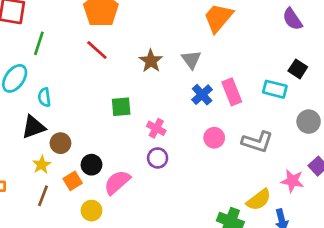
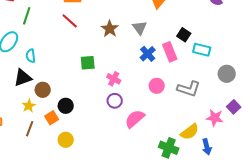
black square: (298, 69) -> (184, 35), moved
pink semicircle: (117, 182) -> (135, 119), moved

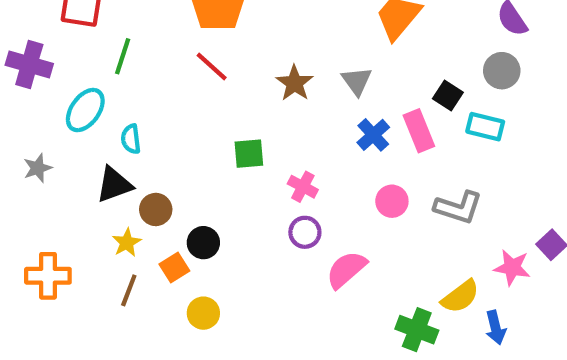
gray circle: (227, 74) -> (502, 71), moved

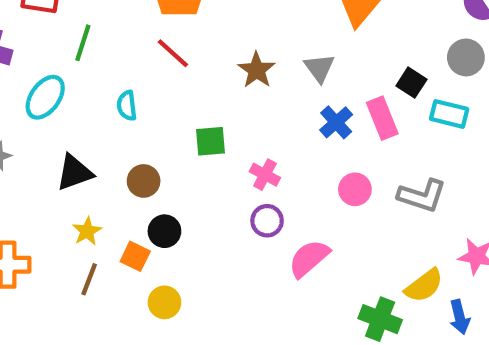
cyan semicircle: (131, 139) -> (127, 106), moved
brown circle: (156, 209) -> (144, 181), moved
orange square: (174, 268) -> (135, 256), turned -32

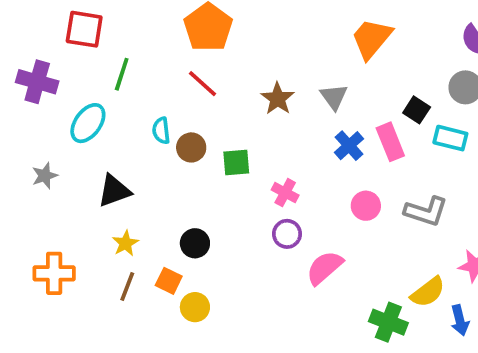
brown circle: (144, 181) -> (191, 147), moved
orange square: (135, 256) -> (169, 281), moved

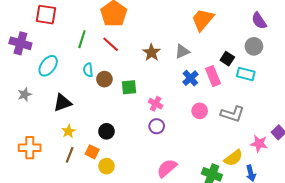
green line: (122, 74) -> (82, 39), moved
gray triangle: (334, 97) -> (182, 51), turned 42
pink semicircle: (325, 268) -> (167, 168), moved

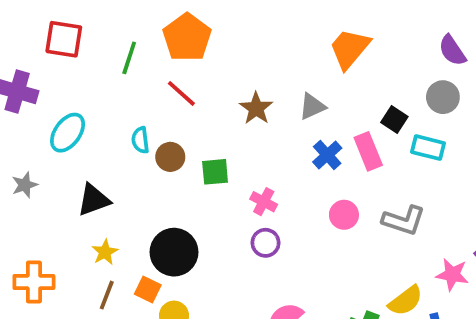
green line: (82, 39) -> (129, 58), moved
black circle: (106, 131) -> (174, 252), size x1.6

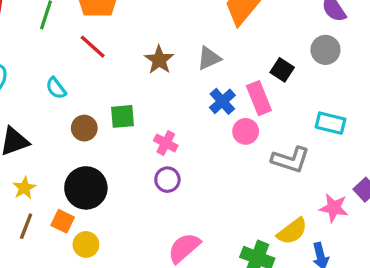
cyan semicircle: (140, 140) -> (56, 88), turned -30
cyan rectangle: (428, 148) -> (330, 123), moved
brown circle: (170, 157) -> (84, 128), moved
pink circle: (344, 215) -> (246, 131), moved

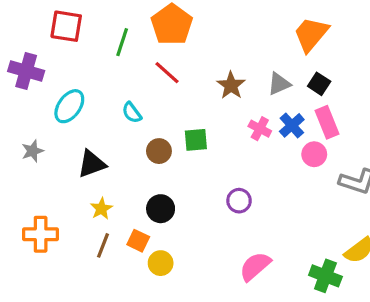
black square: (282, 70) -> (319, 84), moved
pink cross: (166, 143) -> (260, 129), moved
black circle: (86, 188) -> (161, 209), size x0.7

